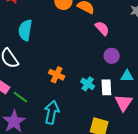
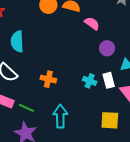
orange cross: (57, 75) -> (48, 79), moved

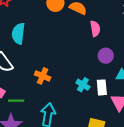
pink semicircle: (92, 23) -> (95, 29), turned 35
green line: (27, 108) -> (16, 101), turned -35

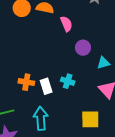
white rectangle: (102, 87) -> (46, 86), moved

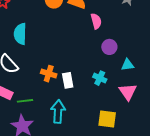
cyan cross: (68, 81) -> (100, 78), moved

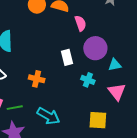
purple circle: (109, 47) -> (95, 48), size x1.5
white rectangle: (68, 80) -> (67, 57), moved
cyan arrow: (58, 111) -> (48, 116), turned 120

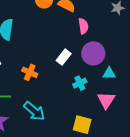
white rectangle: (67, 57) -> (64, 57), turned 42
cyan cross: (88, 80) -> (80, 83), turned 32

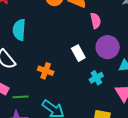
white rectangle: (64, 57) -> (78, 53), turned -63

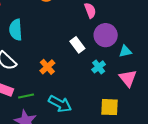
orange cross: (46, 71) -> (47, 67), turned 35

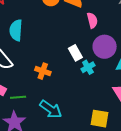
orange cross: (47, 67) -> (43, 71), turned -35
cyan cross: (99, 67) -> (88, 67), moved

